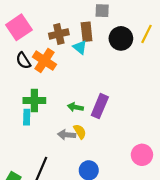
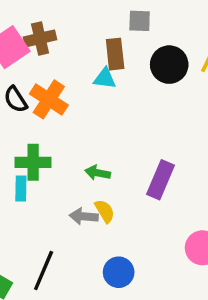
brown cross: (59, 34) -> (40, 38), moved
cyan triangle: (80, 47) -> (105, 79), turned -32
purple rectangle: (100, 106) -> (160, 180), moved

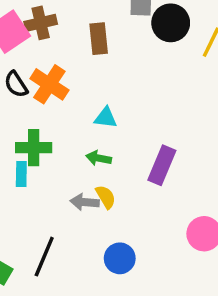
brown rectangle: (115, 54) -> (99, 39), moved
black circle: (169, 65) -> (171, 23), moved
cyan triangle: (105, 79) -> (106, 118), moved

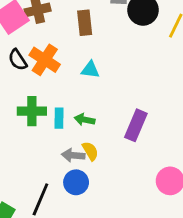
cyan triangle: (106, 118) -> (90, 70), moved
cyan rectangle: (21, 174) -> (59, 118), moved
blue circle: (120, 258) -> (76, 182), moved

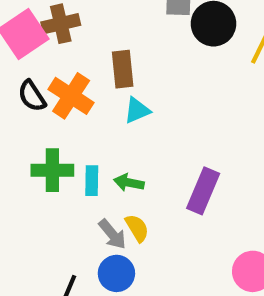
brown rectangle: (85, 23) -> (123, 69), moved
cyan triangle: (90, 70) -> (137, 110), turned -30
gray arrow: (73, 155) -> (112, 234), turned -135

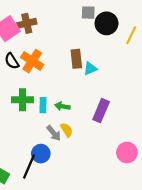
brown rectangle: (123, 69) -> (76, 59), moved
cyan triangle: (137, 110) -> (90, 69), moved
blue circle: (116, 273) -> (41, 154), moved

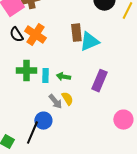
cyan triangle: (90, 69) -> (89, 42), size x1.5

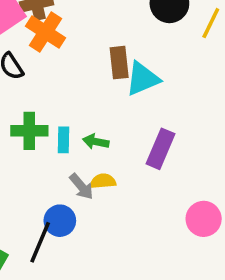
orange cross: (35, 35) -> (45, 32), moved
yellow semicircle: (67, 99) -> (103, 181), turned -64

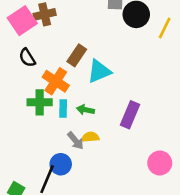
orange cross: (45, 32) -> (56, 81), moved
brown rectangle: (119, 63) -> (77, 55), moved, turned 40
cyan triangle: (143, 79) -> (99, 71), moved

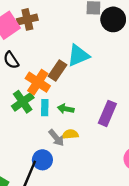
brown rectangle: (77, 55) -> (57, 70), moved
cyan triangle: (99, 71) -> (78, 55), moved
green cross: (40, 102) -> (23, 102), turned -35

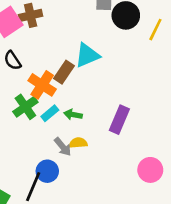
cyan rectangle: (45, 108) -> (50, 113), turned 49

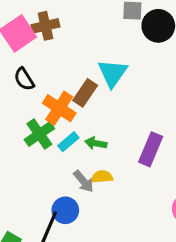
cyan triangle: (87, 55) -> (113, 73), turned -32

